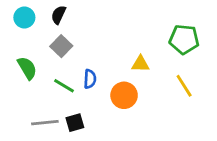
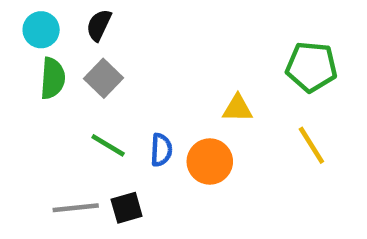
green semicircle: (27, 68) -> (53, 78), moved, turned 35
blue semicircle: (90, 79) -> (161, 150), moved

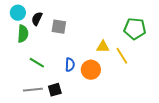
black semicircle: (99, 25) -> (37, 19), moved
gray square: (103, 78) -> (59, 27), moved, turned -35
green line: (108, 145) -> (37, 63), moved
yellow line: (311, 145) -> (122, 56), moved

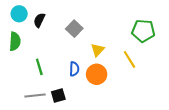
gray square: (59, 27) -> (74, 29), moved, turned 35
green semicircle: (23, 34) -> (15, 41), moved
yellow triangle: (103, 47) -> (98, 50), moved, turned -48
green line: (37, 63) -> (39, 67), turned 42

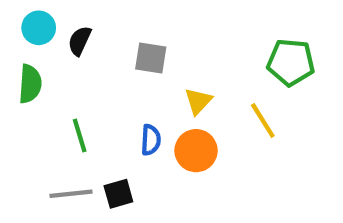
gray square: (74, 29) -> (151, 58), turned -35

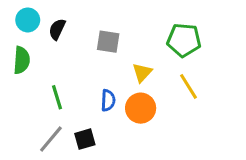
green pentagon: (291, 62) -> (184, 40), moved
gray line: (71, 194) -> (51, 139), turned -44

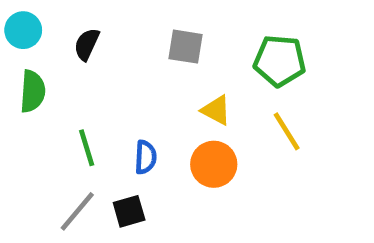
cyan circle: (28, 20) -> (23, 30), moved
gray square: (108, 42) -> (186, 47), moved
yellow triangle: (142, 73) -> (216, 110), turned -45
blue semicircle: (108, 100) -> (146, 157), moved

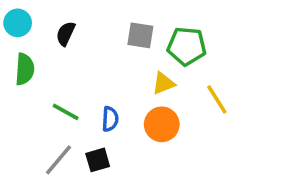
green pentagon: (280, 61) -> (187, 46), moved
yellow triangle: (216, 110) -> (164, 83), turned -50
green line: (87, 148) -> (66, 112), turned -44

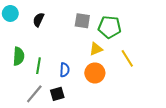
green semicircle: (25, 69) -> (19, 56), moved
green line: (66, 112) -> (38, 66), turned 70

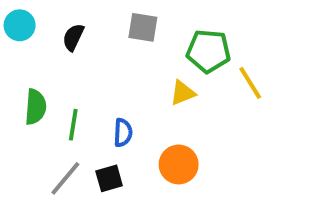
gray square: (82, 21) -> (143, 27), moved
yellow line: (127, 58) -> (250, 83), moved
orange circle: (95, 73) -> (179, 164), moved

